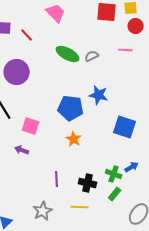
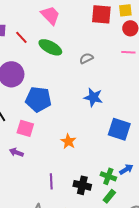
pink line: (126, 50) -> (128, 52), moved
green ellipse: (68, 54) -> (50, 47), moved
blue pentagon: (71, 108) -> (38, 99), moved

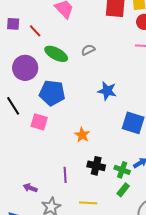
green ellipse: (50, 47) -> (56, 54), moved
gray semicircle: (86, 58) -> (88, 50), moved
purple arrow: (16, 152) -> (30, 188), moved
black cross: (82, 185) -> (96, 166), moved

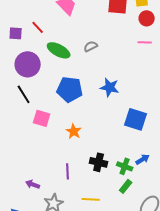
purple square: (13, 24) -> (16, 33), moved
blue pentagon: (52, 93) -> (70, 89), moved
black line: (13, 106) -> (24, 94), moved
orange star: (82, 135) -> (74, 131), moved

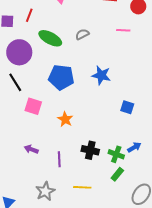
red line: (38, 27) -> (29, 15), turned 64
pink line: (145, 42) -> (123, 30), moved
blue square: (136, 119) -> (127, 107), size x0.6
purple arrow: (33, 184) -> (31, 149), moved

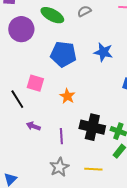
black line: (15, 82) -> (17, 99), moved
black cross: (90, 150) -> (92, 127), size x1.4
yellow line: (82, 187) -> (93, 169), moved
gray star: (45, 191) -> (59, 167), moved

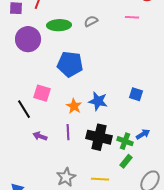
green ellipse: (52, 15) -> (59, 25), turned -30
blue star: (103, 52) -> (98, 101), moved
purple line: (61, 136) -> (68, 132), moved

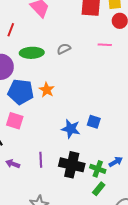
blue pentagon: (70, 64) -> (21, 92), moved
blue square: (136, 94) -> (94, 122), moved
orange star: (74, 106) -> (47, 90), moved

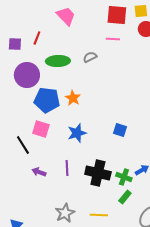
pink line: (105, 45) -> (113, 39), moved
blue star: (71, 129) -> (77, 133), moved, turned -30

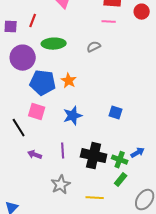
gray semicircle: (90, 57) -> (94, 47), moved
gray star: (65, 213) -> (61, 185), moved

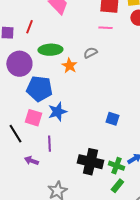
orange star: (69, 81) -> (69, 66), moved
blue star: (73, 116) -> (57, 112), moved
purple line: (63, 151) -> (49, 144), moved

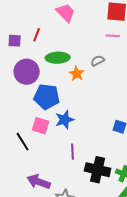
purple line: (49, 144) -> (73, 152), moved
purple arrow: (31, 161) -> (39, 182), moved, size x1.6

